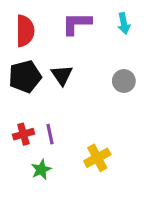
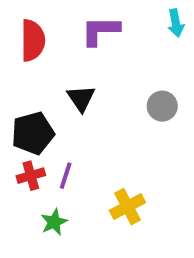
cyan arrow: (124, 23) -> (176, 23), moved
black pentagon: (25, 77) -> (33, 133), moved
purple line: (50, 134) -> (66, 176), turned 30

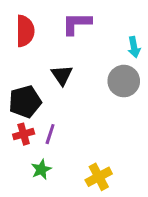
cyan arrow: (176, 23) -> (134, 47), moved
gray circle: (162, 106) -> (124, 81), size x1.4
yellow cross: (127, 207) -> (99, 177), moved

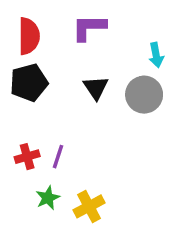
black triangle: (62, 75) -> (96, 88), moved
black pentagon: (25, 102) -> (29, 83), moved
yellow cross: (99, 177) -> (89, 206), moved

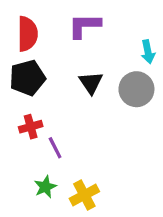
red cross: (27, 157) -> (31, 127), moved
purple line: (58, 157) -> (55, 148), turned -45

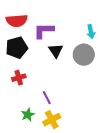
purple L-shape: (84, 26) -> (44, 31), moved
red semicircle: (27, 34) -> (17, 21), turned 85
purple line: (55, 148) -> (47, 98), moved

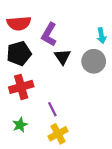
purple L-shape: (44, 31) -> (49, 34), turned -60
red cross: (19, 78) -> (21, 87), size x1.5
green star: (28, 115) -> (20, 125), moved

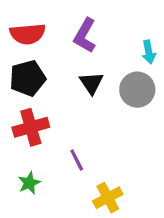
purple L-shape: (49, 34) -> (85, 36), moved
yellow cross: (58, 134) -> (108, 198), moved

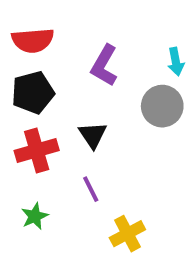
purple L-shape: (85, 36) -> (104, 66), moved
black triangle: (91, 83) -> (93, 135), moved

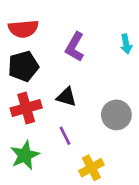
gray circle: (162, 106) -> (116, 115), moved
black triangle: (93, 135) -> (66, 97), turned -40
green star: (35, 216) -> (25, 155), size x1.5

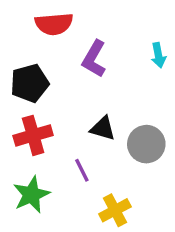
red semicircle: (23, 29) -> (54, 24), moved
black triangle: (66, 97) -> (103, 128), moved

